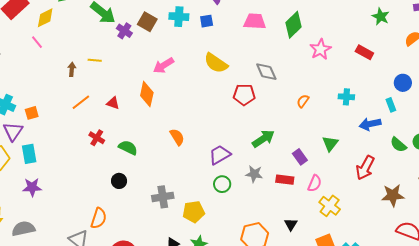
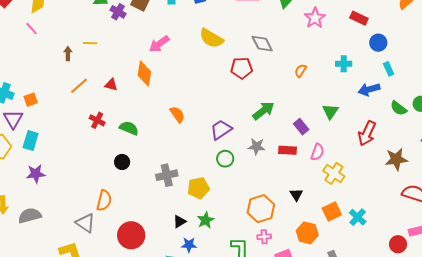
blue circle: (403, 83) -> (378, 43), moved
cyan rectangle: (29, 154) -> (31, 141), turned 30

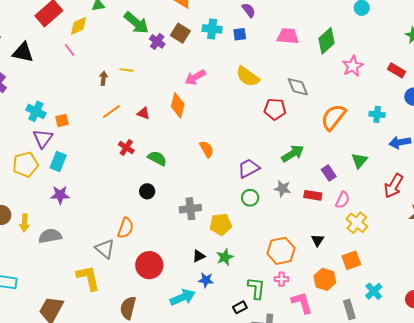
orange semicircle: (301, 71) -> (333, 117), size x2.0
cyan cross: (358, 217) -> (374, 291), moved

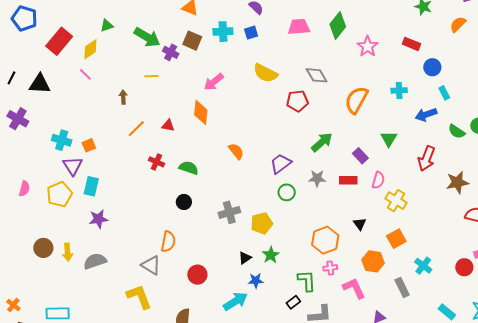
yellow line: (127, 70) -> (151, 76), moved
red circle: (149, 265) -> (197, 275), size x0.7

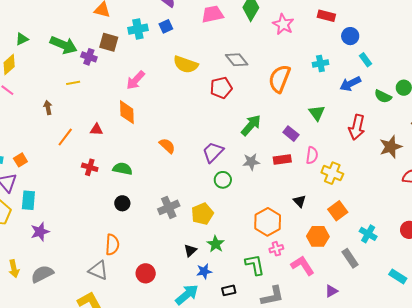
black rectangle: (293, 302) -> (229, 290), moved, turned 32

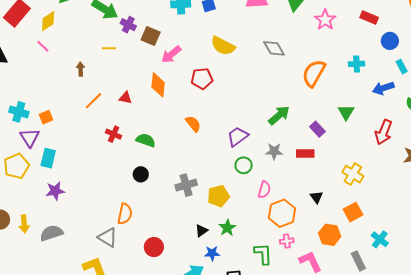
brown square: (109, 42) -> (151, 36), moved
red pentagon: (221, 88) -> (202, 79), moved
pink semicircle: (312, 155) -> (264, 190), moved

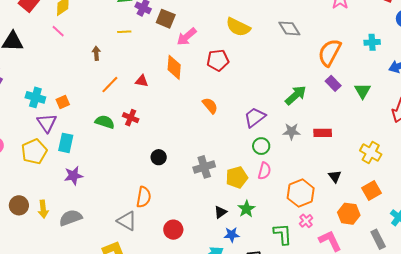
purple rectangle: (317, 129) -> (333, 83), moved
green semicircle: (146, 140) -> (105, 122), moved
pink semicircle: (264, 190) -> (264, 171), moved
pink cross: (287, 241) -> (306, 221), turned -32

